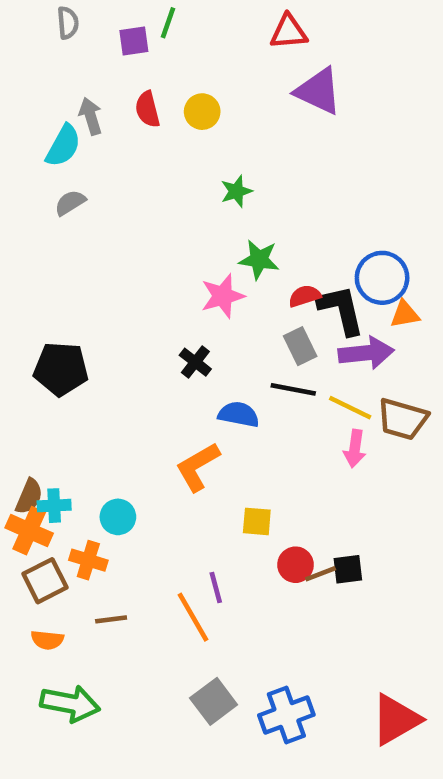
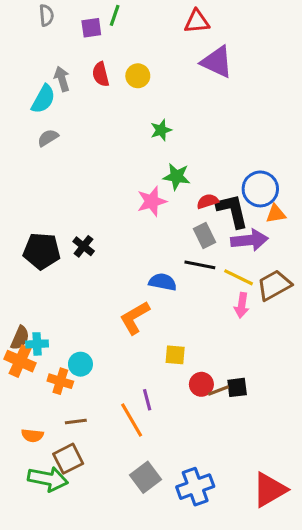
black cross: (195, 362) -> (84, 246), moved
brown trapezoid: (403, 419) -> (274, 285), turned 135
cyan circle: (118, 517) -> (80, 364), moved
brown square: (45, 581) -> (68, 459), moved

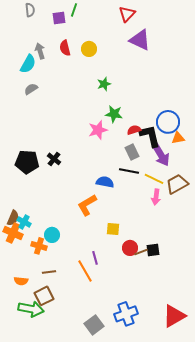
red triangle: (197, 22) -> (127, 14), turned -42
purple arrow: (249, 240) -> (161, 155), turned 65
cyan cross: (37, 344) -> (24, 222), turned 32
gray square: (146, 477) -> (94, 325), moved

